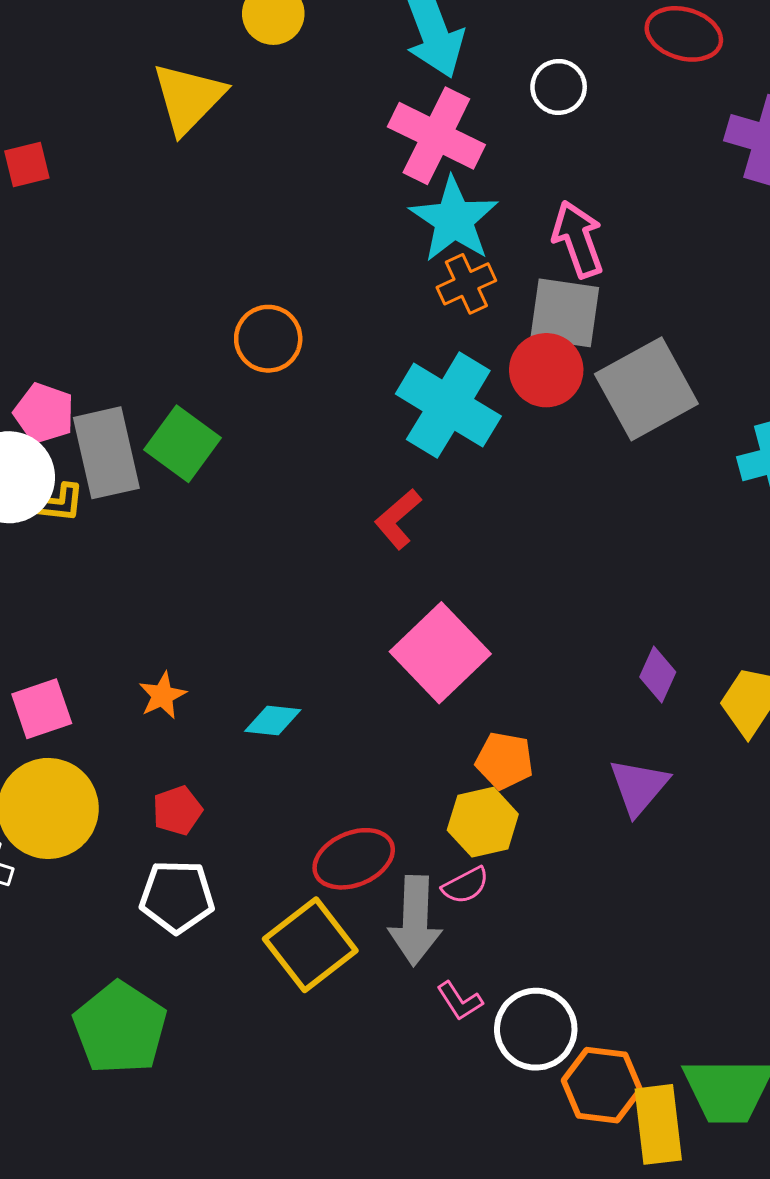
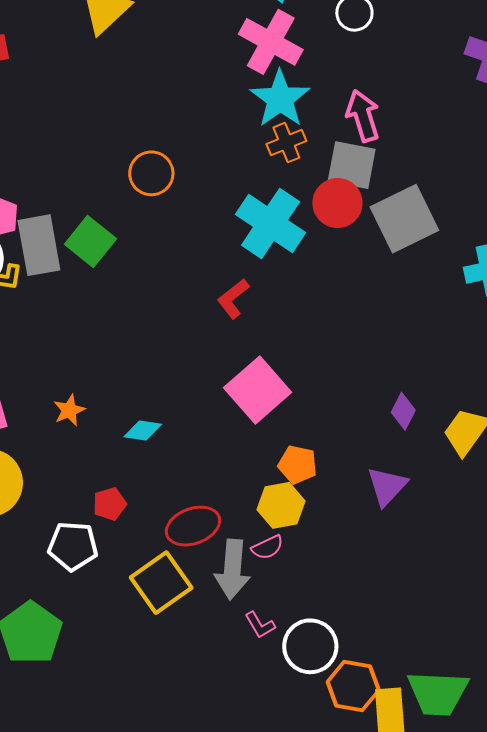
red pentagon: (177, 810) -> (110, 504), moved

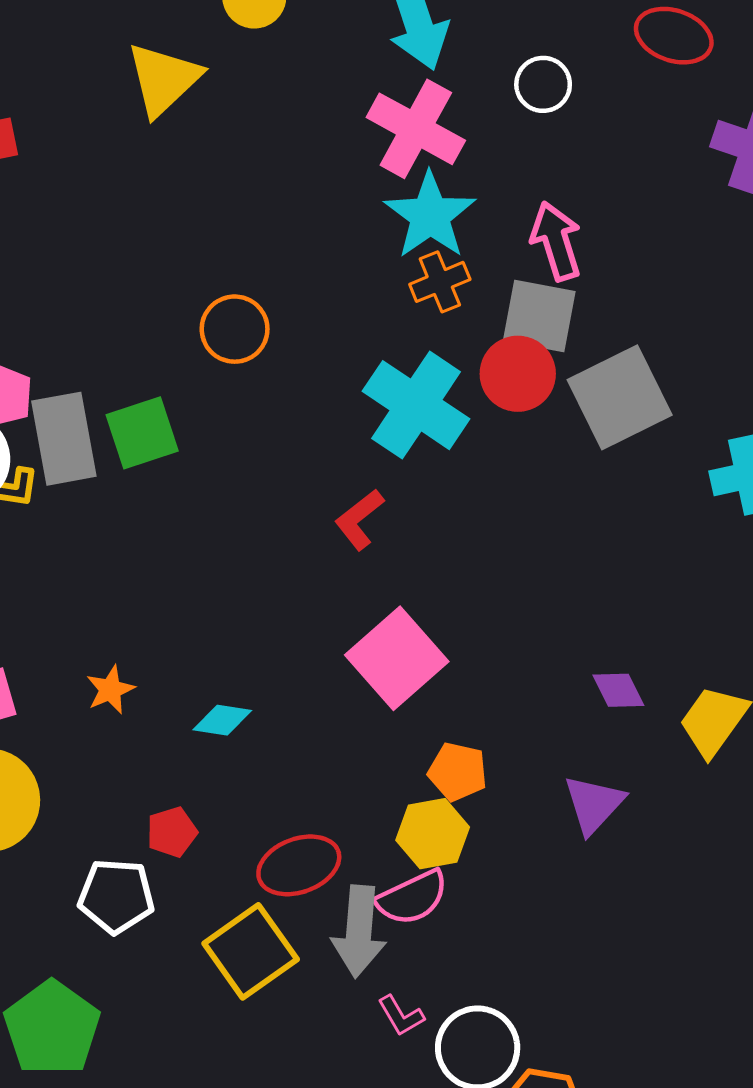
green square: (90, 241) -> (142, 433), turned 33
purple diamond: (403, 411) -> (618, 690), turned -54
pink semicircle: (267, 547) -> (412, 898), size x1.5

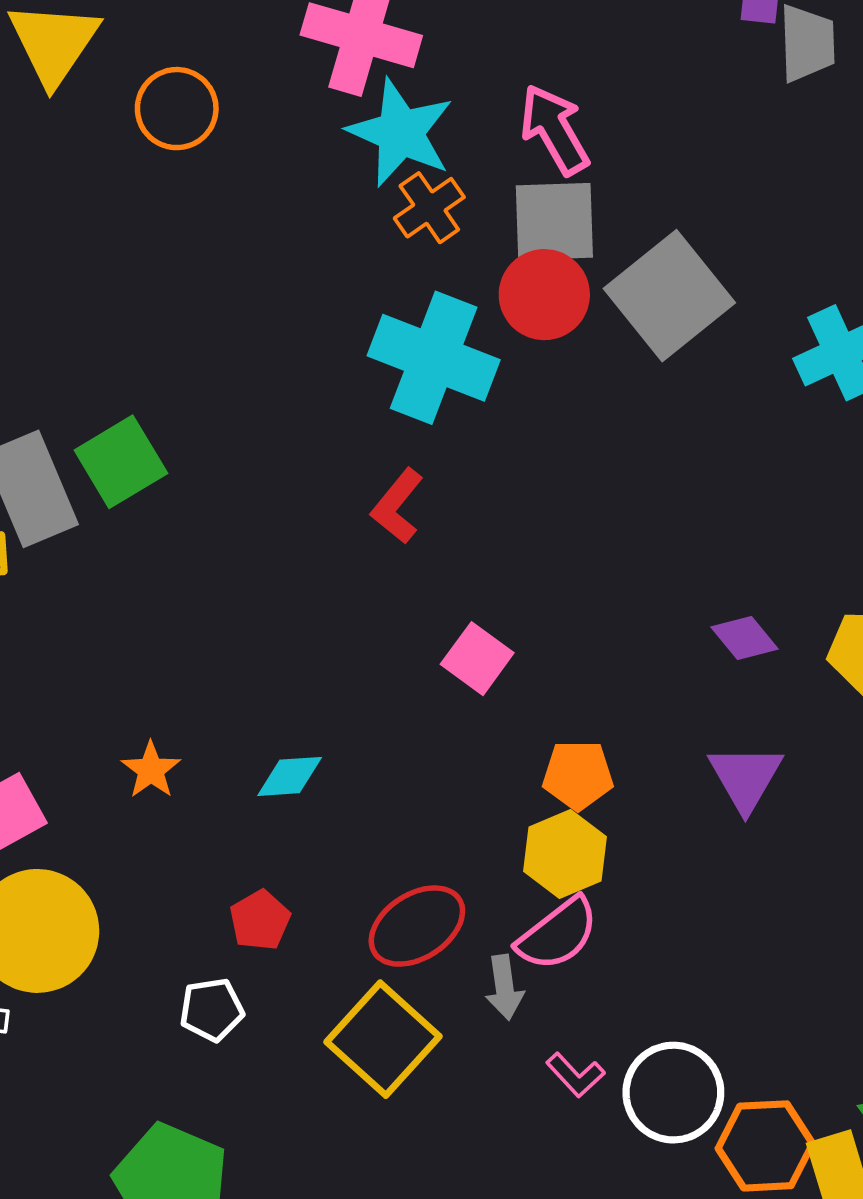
orange circle: (235, 329) -> (177, 109), moved
pink square: (397, 658) -> (477, 659), size x0.6
white pentagon: (116, 896) -> (212, 1010), size x0.7
gray arrow: (359, 931) -> (504, 987), size x0.6

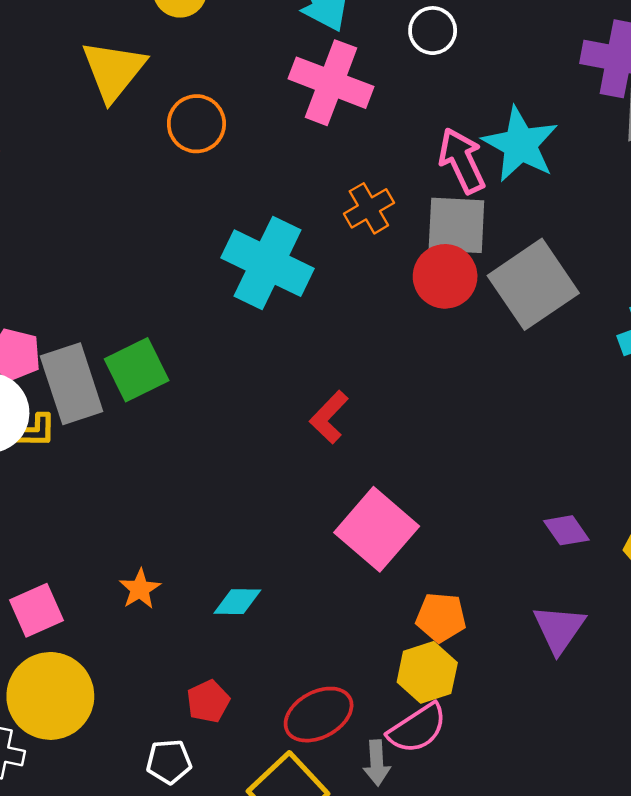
cyan star: (401, 133) -> (520, 144), moved
cyan cross: (434, 358) -> (267, 263), moved
pink square: (477, 659) -> (377, 529), size x1.6

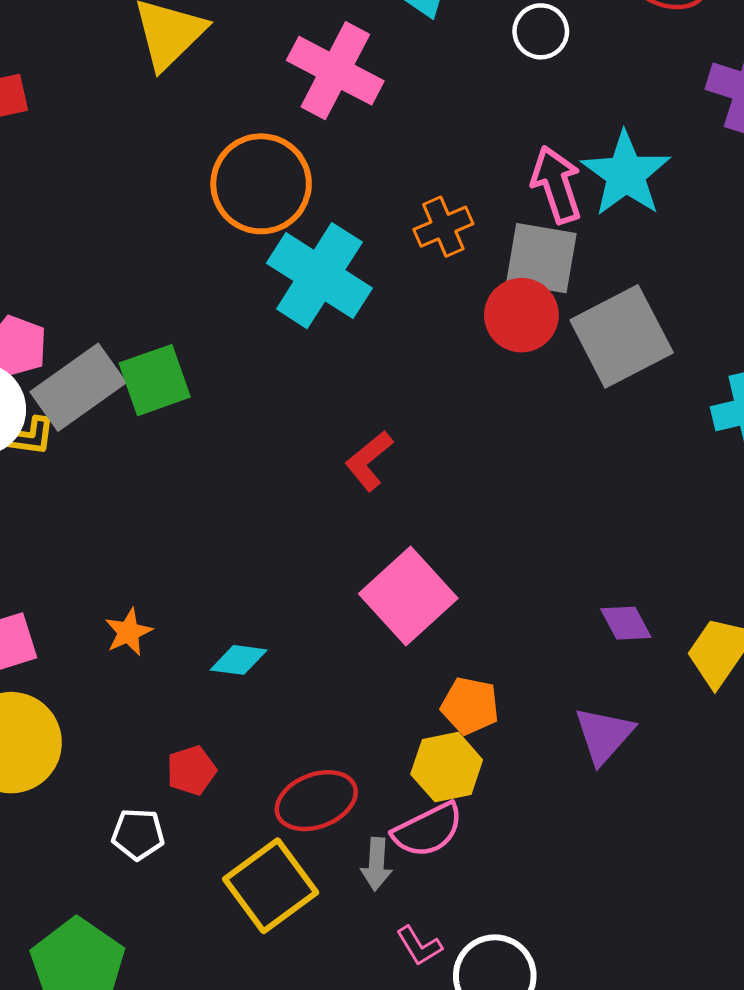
pink cross: (331, 83) -> (335, 71), moved
orange circle: (196, 124) -> (261, 184), moved, size x1.5
gray rectangle: (72, 384) -> (78, 387), turned 66

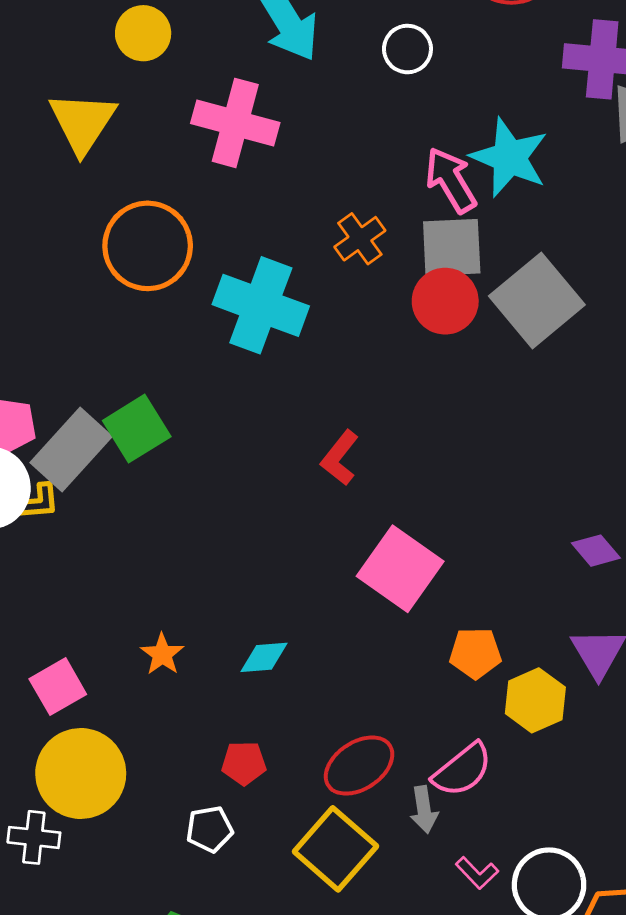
orange circle: (261, 184) -> (148, 246), moved
yellow hexagon: (447, 767) -> (535, 700), moved
red pentagon: (191, 770) -> (244, 763), turned 30

